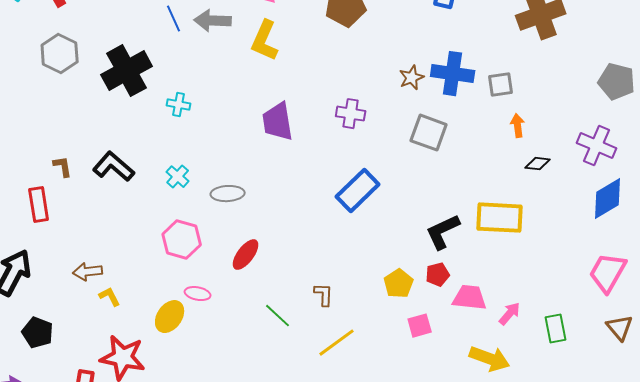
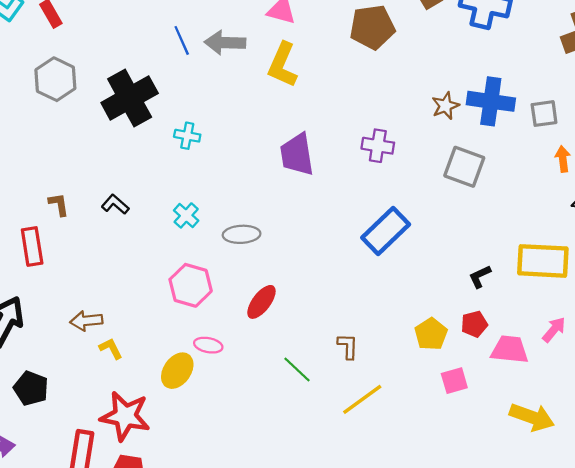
black L-shape: (114, 167) -> (115, 204), size x0.6
black L-shape: (443, 232) -> (480, 276), size x0.6
pink arrow: (510, 314) -> (554, 330), moved

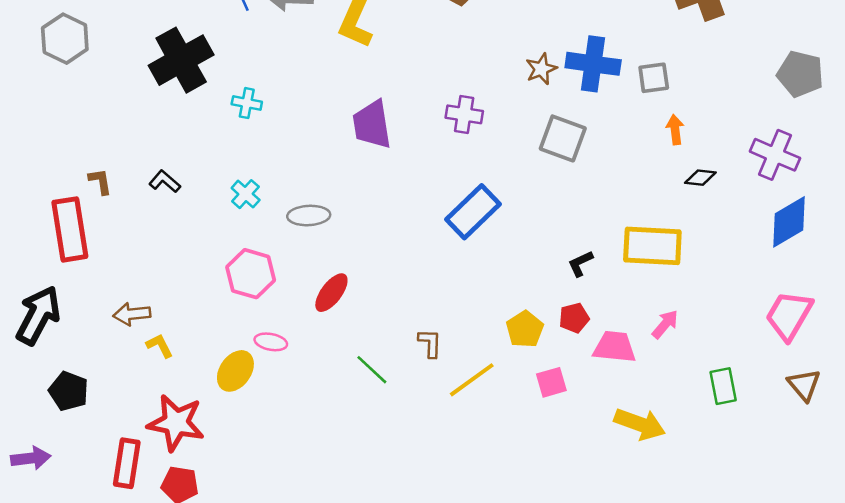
gray hexagon: (55, 79) -> (65, 39), moved
red rectangle: (32, 247) -> (70, 229), size x1.4
yellow line: (362, 399) -> (472, 380), moved

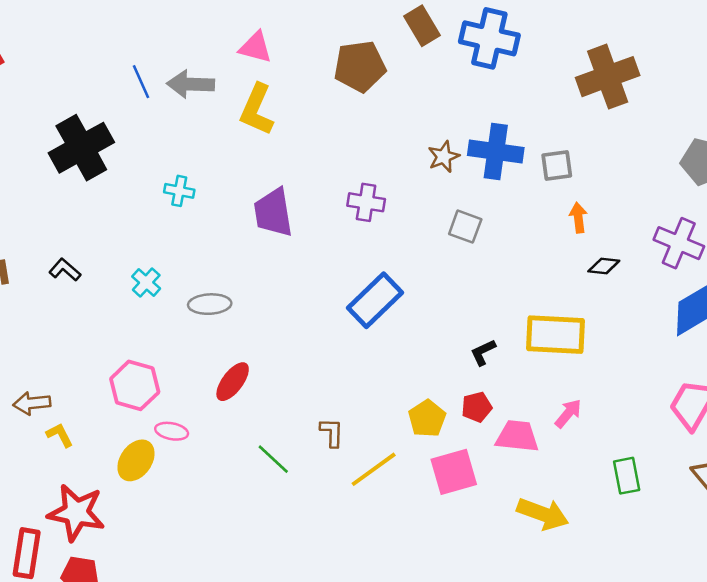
cyan cross: (247, 103) -> (179, 191), moved
gray square: (563, 138) -> (465, 227), size x0.7
pink hexagon: (251, 274) -> (135, 385), moved
pink square: (551, 382) -> (454, 472), size x1.5

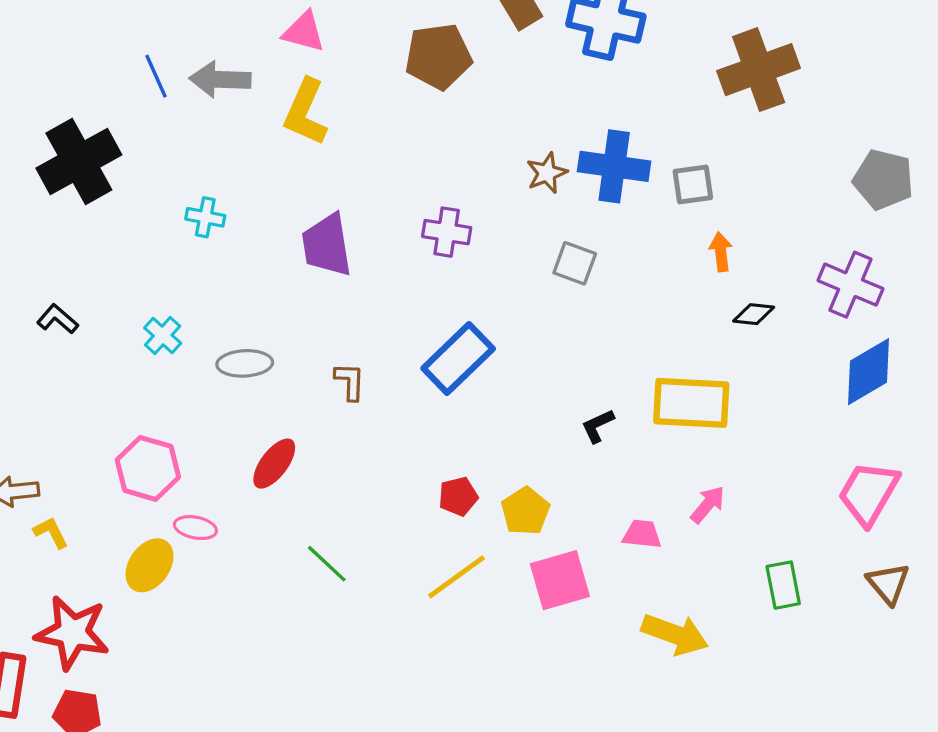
red pentagon: (477, 407) -> (458, 496), moved
brown L-shape: (332, 432) -> (350, 381), moved
pink trapezoid: (517, 436) -> (642, 534), size x0.7

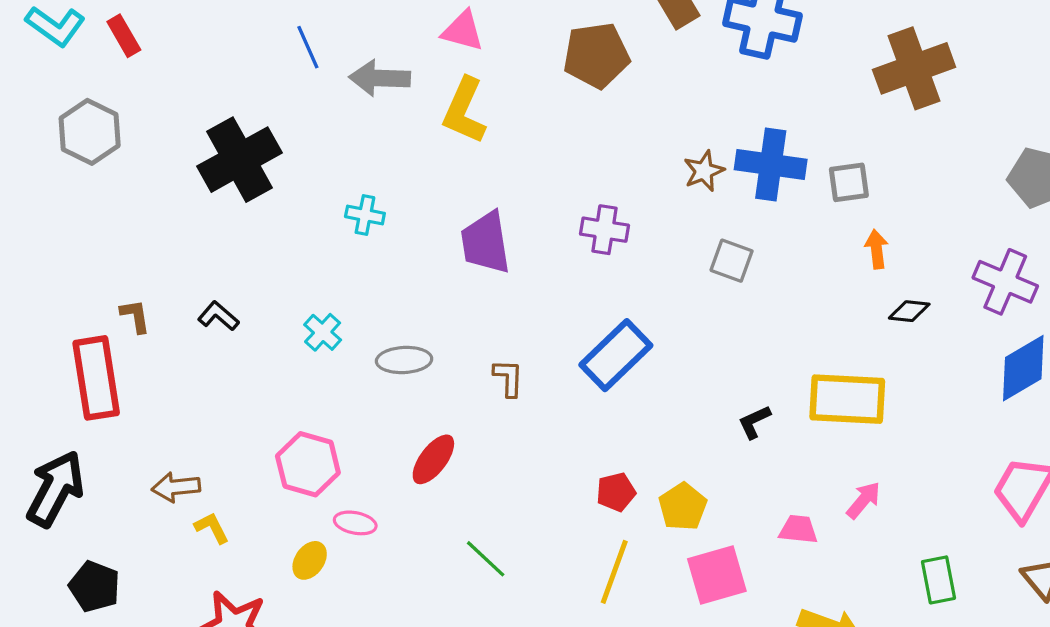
blue line: (156, 76) -> (308, 47), moved
yellow ellipse: (149, 565) -> (310, 560), size x0.7
yellow line: (456, 577) -> (614, 572), turned -34

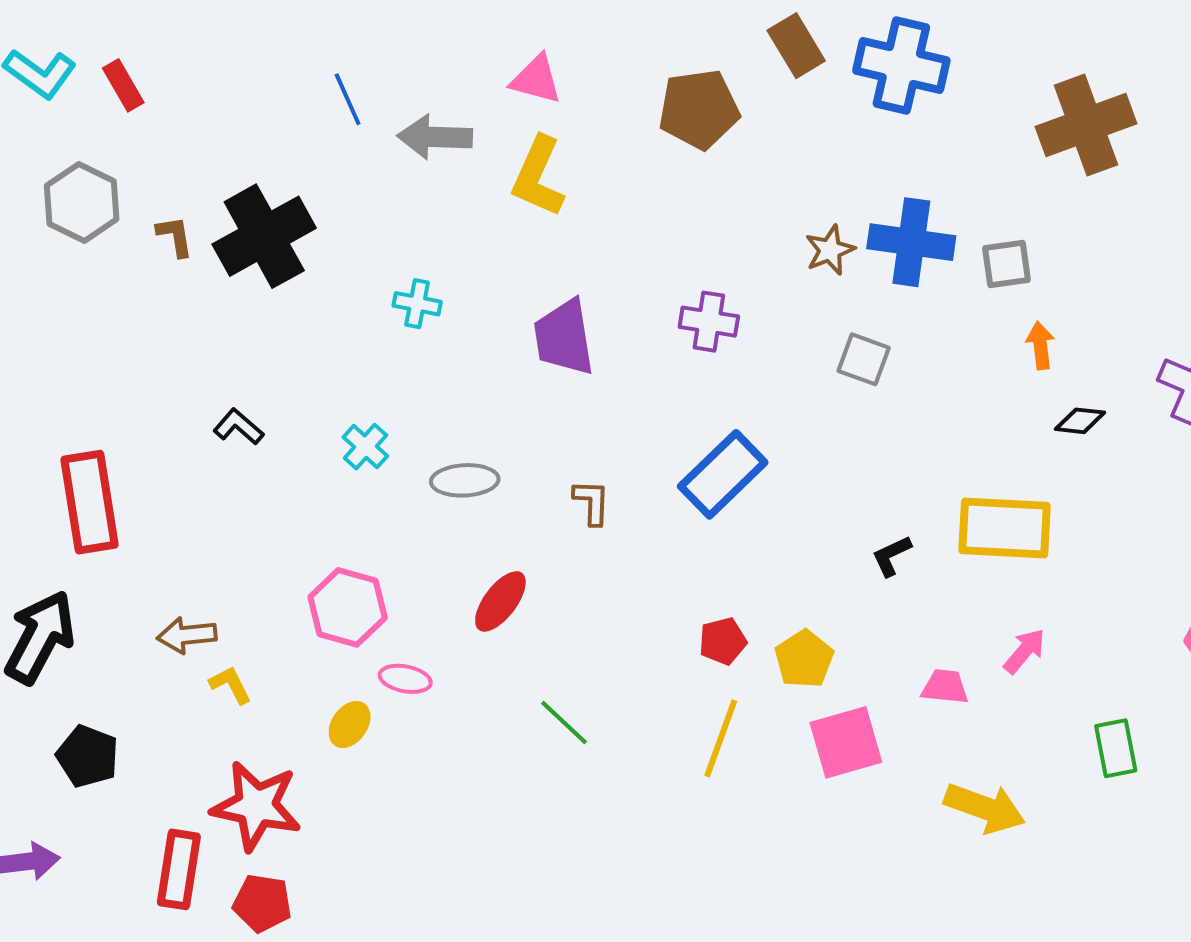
brown L-shape: (135, 316) -> (175, 236), moved

